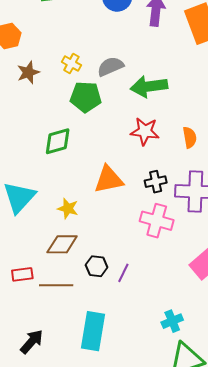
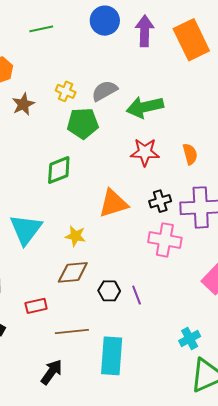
purple line: (123, 273) -> (137, 295), turned -42
brown line: (56, 285) -> (72, 332), moved

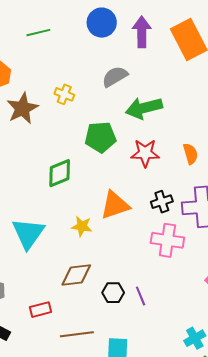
gray semicircle: (105, 91) -> (115, 77), moved
brown star: (23, 104) -> (22, 108), size x1.4
green pentagon: (83, 123) -> (100, 137), moved
yellow star: (75, 236) -> (82, 226), moved

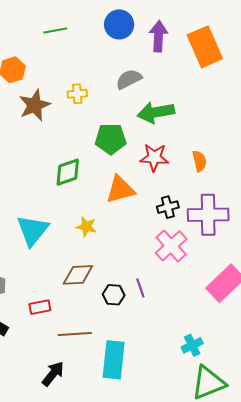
yellow cross: (64, 94) -> (77, 94), turned -30
orange triangle: (115, 205) -> (120, 190), moved
pink cross: (167, 240) -> (171, 246), turned 36
purple line: (141, 296) -> (140, 288), moved

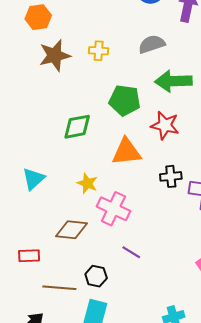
cyan triangle: (33, 230) -> (33, 179), size x0.7
pink cross: (171, 246) -> (113, 209), moved, turned -32
purple line: (140, 288) -> (131, 252), turned -48
black hexagon: (114, 295) -> (96, 276), moved

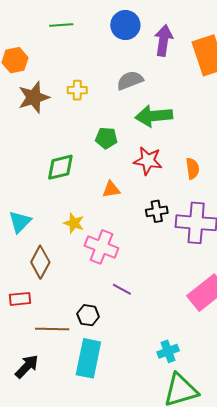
green pentagon: (125, 100) -> (106, 138), size x0.7
orange triangle: (126, 152) -> (111, 189), size x0.6
brown diamond: (72, 230) -> (40, 262), moved, turned -64

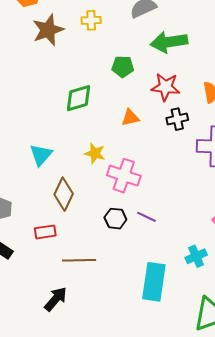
black cross: (157, 211) -> (177, 119), moved
black hexagon: (88, 315) -> (115, 219), moved
cyan cross: (168, 351) -> (196, 256), moved
cyan rectangle: (88, 358) -> (154, 282), moved

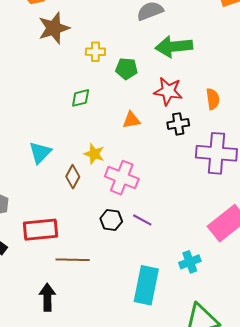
yellow cross: (91, 20) -> (95, 52), moved
green diamond: (78, 98) -> (81, 98), size x0.7
brown diamond: (64, 194) -> (73, 177), moved, size x0.7
red rectangle: (45, 232) -> (40, 230), size x1.6
black arrow: (56, 299) -> (47, 297), turned -44

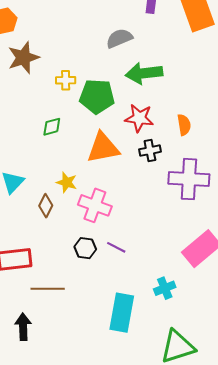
green pentagon: (126, 69) -> (97, 96), size x1.6
orange triangle: (131, 120) -> (103, 148), size x1.8

